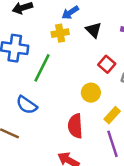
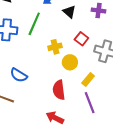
yellow cross: (60, 33) -> (55, 47), moved
green line: (42, 68) -> (34, 24), moved

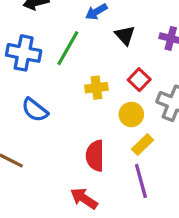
yellow circle: (70, 62) -> (131, 114), moved
blue semicircle: (19, 75) -> (35, 110), moved

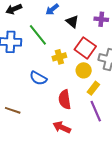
green line: (68, 48) -> (38, 35), turned -60
red square: (139, 80) -> (85, 48), size x1.5
blue semicircle: (35, 110) -> (38, 78), moved

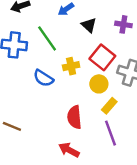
blue semicircle: (38, 78) -> (43, 78), moved

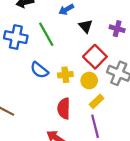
yellow cross: (71, 66) -> (65, 75), moved

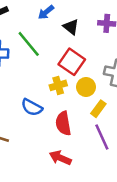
red square: (95, 57) -> (72, 62), moved
blue semicircle: (39, 70) -> (32, 107), moved

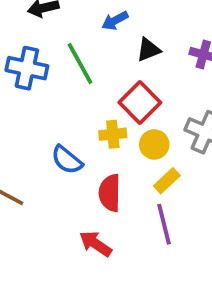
black triangle: (71, 27) -> (148, 50), turned 49

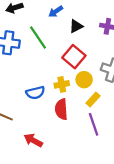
yellow cross: (113, 134) -> (62, 84), moved
blue semicircle: (67, 160) -> (35, 93), turned -48
red arrow: (96, 244) -> (33, 140), moved

